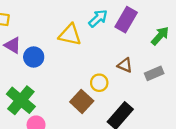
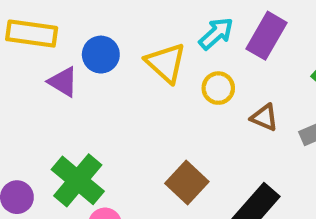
yellow triangle: (70, 35) -> (166, 63), turned 30
blue circle: (34, 57) -> (101, 55), moved
yellow circle: (99, 83) -> (218, 88), moved

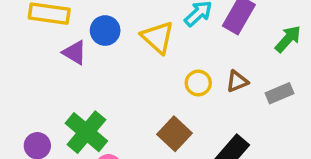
yellow circle: (218, 88) -> (198, 83), moved
brown triangle: (264, 117) -> (237, 81), turned -45

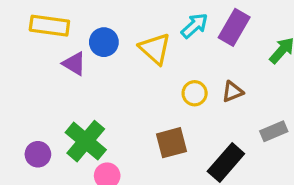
gray rectangle: (280, 93) -> (274, 131), moved
brown square: (175, 134) -> (171, 143), turned 32

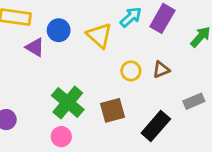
green cross: (86, 141) -> (68, 102), moved

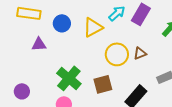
yellow triangle: (99, 35) -> (93, 27), turned 50
purple triangle: (35, 47) -> (39, 44), moved, turned -35
yellow circle: (131, 71) -> (117, 54), size x1.5

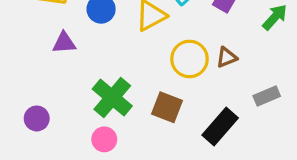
brown square: (103, 84) -> (167, 107), turned 36

